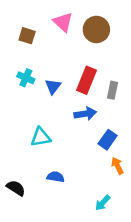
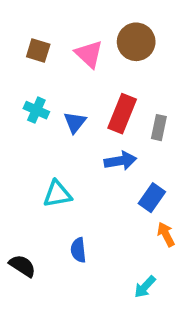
pink triangle: (63, 22) -> (89, 54), moved
blue semicircle: (56, 177) -> (78, 250), turned -105

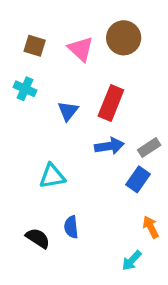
cyan cross: (36, 110) -> (25, 89), moved
gray rectangle: (159, 128) -> (149, 148), moved, turned 45
orange arrow: (166, 234) -> (151, 227), moved
black semicircle: (22, 266) -> (38, 238), moved

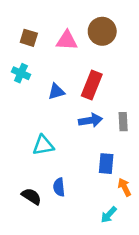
pink triangle: (81, 49) -> (67, 40), turned -40
blue triangle: (68, 111) -> (56, 92), turned 36
gray rectangle: (149, 148) -> (123, 122), turned -60
blue rectangle: (138, 179) -> (106, 164), moved, turned -30

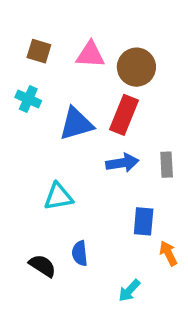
brown circle: (102, 31) -> (136, 67), moved
blue triangle: (56, 92) -> (76, 124), size x1.5
cyan arrow: (109, 215) -> (129, 291), moved

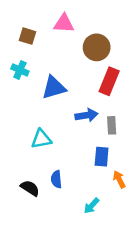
pink triangle: (90, 55) -> (64, 23), moved
red rectangle: (124, 115) -> (109, 81), moved
gray rectangle: (167, 165) -> (112, 125), moved

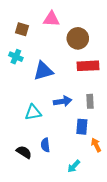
red rectangle: (109, 81) -> (88, 66), turned 65
blue arrow: (87, 115) -> (63, 101), moved

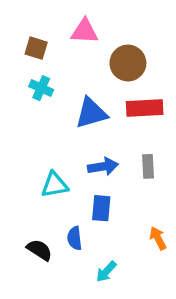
cyan cross: (16, 57) -> (41, 88), moved
blue triangle: (43, 71) -> (91, 113), moved
blue rectangle: (82, 127) -> (101, 208), moved
cyan arrow: (74, 166) -> (106, 272), moved

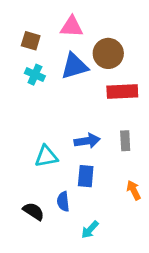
blue triangle: (91, 113) -> (74, 66), moved
orange arrow: (158, 238) -> (134, 190), moved

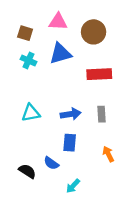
brown circle: (108, 53) -> (94, 32), moved
cyan triangle: (46, 156) -> (31, 113), moved
blue semicircle: (63, 201) -> (51, 163), turned -49

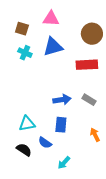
brown circle: (94, 32) -> (92, 34), moved
cyan triangle: (31, 113) -> (27, 124), moved
gray rectangle: (102, 114) -> (89, 100), turned -56

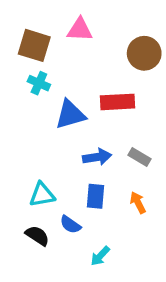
brown square: (22, 29) -> (34, 45), size x1.5
blue triangle: (53, 47) -> (70, 115), moved
red rectangle: (87, 65) -> (117, 102), moved
orange arrow: (95, 135) -> (138, 203), moved

